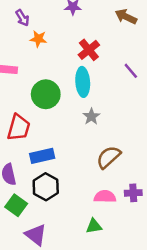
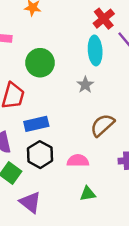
red cross: (89, 50) -> (104, 19), moved
cyan ellipse: (83, 82) -> (95, 50), moved
pink semicircle: (105, 197) -> (78, 161), moved

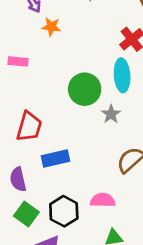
green circle: (40, 63) -> (85, 89), moved
black hexagon: (40, 155) -> (64, 211), moved

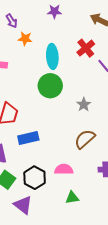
cyan ellipse: (122, 75) -> (52, 56), moved
gray star: (111, 114) -> (84, 105), moved

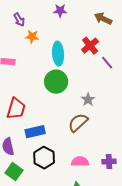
brown semicircle: (85, 139) -> (78, 123), moved
pink semicircle: (64, 169) -> (80, 162), moved
black hexagon: (35, 178) -> (44, 158), moved

